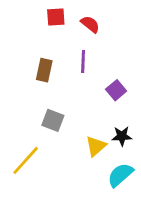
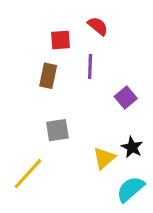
red square: (56, 17) -> (61, 40), moved
gray square: (53, 120) -> (57, 130), turned -30
black star: (122, 136) -> (132, 147), turned 30

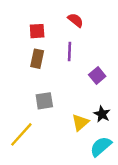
red square: (61, 40) -> (37, 31), moved

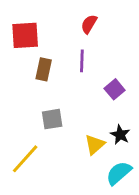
red semicircle: (76, 20) -> (89, 24), turned -98
red square: (37, 31) -> (25, 35), moved, size x1.5

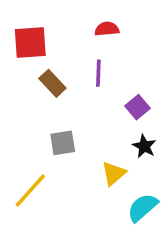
red semicircle: (89, 24) -> (107, 29), turned 54
brown rectangle: (44, 69) -> (52, 83), turned -55
black star: (120, 135) -> (144, 146), moved

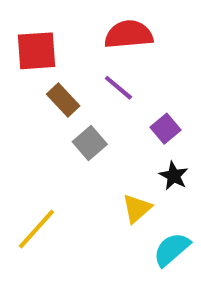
red semicircle: (107, 29) -> (129, 34), size x1.6
purple line: (98, 73) -> (118, 88), turned -52
gray square: (63, 143) -> (90, 143), moved, turned -32

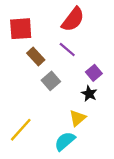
red semicircle: (129, 34) -> (73, 19), turned 132
black star: (174, 176) -> (89, 94), moved
cyan semicircle: (172, 249) -> (65, 141), moved

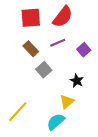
red square: (21, 29) -> (31, 18), moved
purple line: (67, 50) -> (58, 43), turned -63
purple square: (94, 73) -> (84, 50), moved

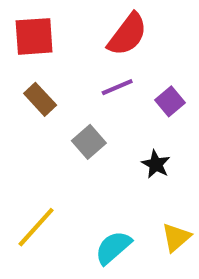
red square: (31, 18) -> (34, 36), moved
brown rectangle: (31, 49) -> (40, 99), moved
yellow triangle: (67, 102) -> (176, 237), moved

